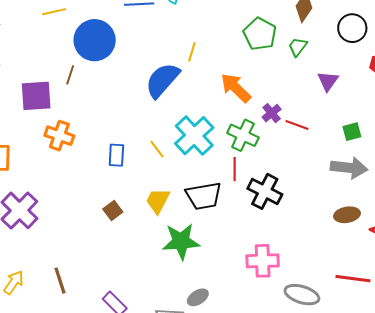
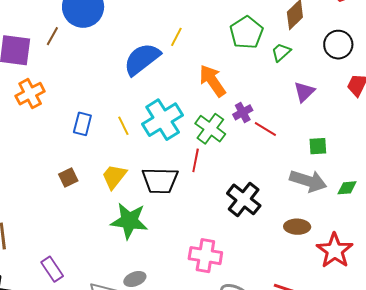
orange cross: (59, 136) -> (30, 94), turned 32
black cross: (265, 191) -> (244, 199), moved

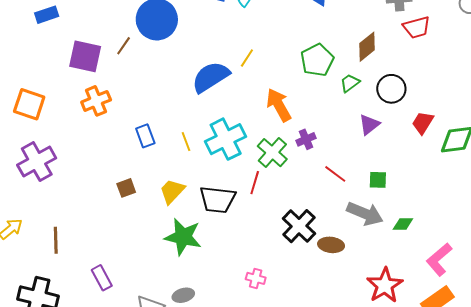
black circle: (338, 45) -> (391, 89), moved
blue rectangle: (82, 124) -> (145, 136), turned -40
red line: (265, 129) -> (335, 174), moved
brown ellipse: (297, 227) -> (331, 245), moved
pink cross: (205, 256) -> (256, 278), size x0.6

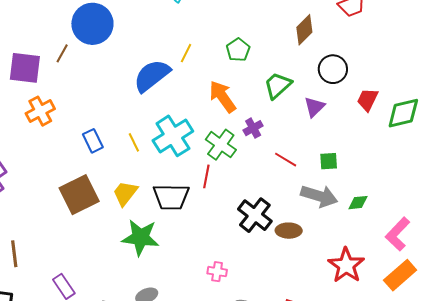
green pentagon: (317, 60) -> (238, 50), moved, size x0.7
green trapezoid: (350, 83) -> (278, 85), moved, size x1.4
brown square: (126, 188) -> (79, 195), size x2.0

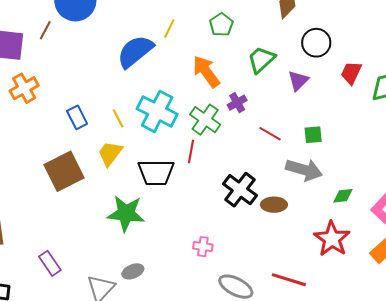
cyan cross: (173, 136) -> (157, 111), turned -30
yellow trapezoid: (125, 193) -> (110, 153), moved
green diamond: (358, 203) -> (343, 196), moved

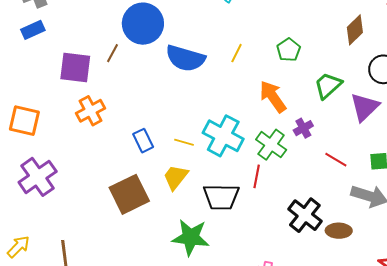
blue semicircle: (135, 51) -> (185, 58), moved, turned -126
purple triangle: (298, 81) -> (365, 107), size x1.4
yellow line: (118, 118) -> (184, 142), turned -48

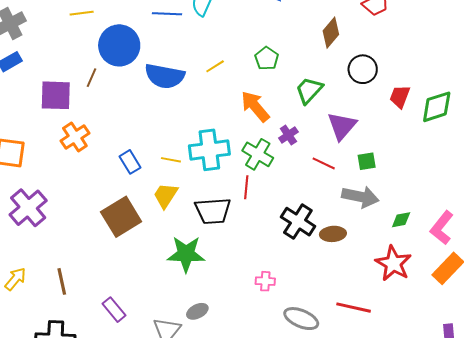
yellow line: (236, 53) -> (215, 66), turned 36
purple triangle: (365, 107) -> (342, 126), moved
cyan cross: (223, 136) -> (209, 150), turned -30

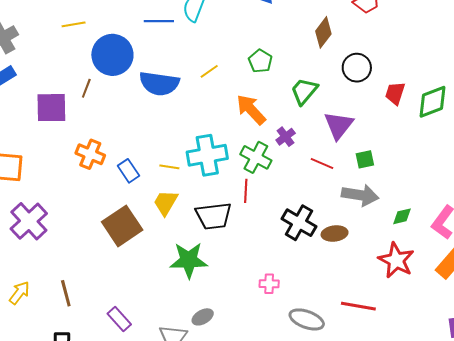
orange cross: (75, 137) -> (90, 154), moved, turned -32

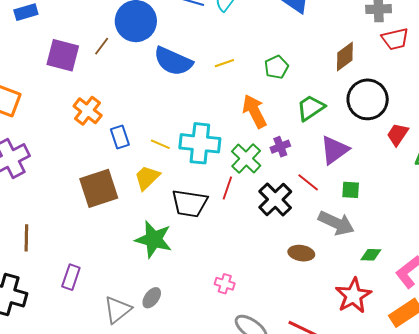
black circle: (357, 68) -> (368, 99), size x1.4
black cross: (299, 223) -> (275, 199), moved
gray ellipse: (203, 317) -> (152, 298), turned -40
purple rectangle: (119, 319) -> (71, 277), turned 45

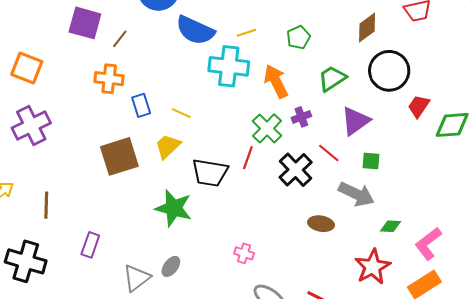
brown line: (102, 46) -> (120, 39), moved
orange cross: (88, 111) -> (109, 79), turned -32
cyan cross: (200, 143) -> (229, 66), moved

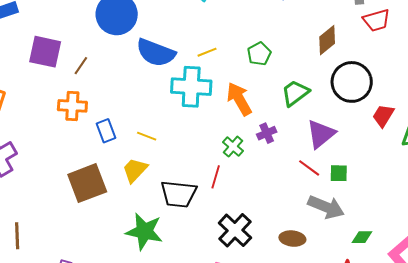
green cross: (267, 128) -> (233, 147), size x0.7
red line: (329, 153) -> (309, 168), moved
black cross: (296, 170) -> (235, 230), moved

